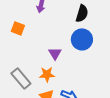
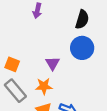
orange square: (18, 28) -> (12, 64), moved

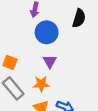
blue circle: (82, 48) -> (47, 32), moved

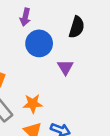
purple triangle: (50, 61) -> (65, 67), moved

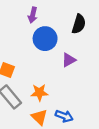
purple triangle: (65, 67) -> (69, 60), turned 32

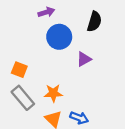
purple arrow: (33, 15) -> (46, 12), turned -120

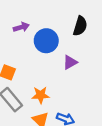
purple arrow: (46, 12) -> (21, 27), moved

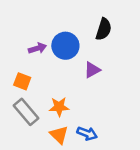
purple arrow: (21, 27) -> (37, 48), moved

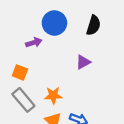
blue circle: (65, 46) -> (54, 23), moved

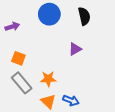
black semicircle: (93, 25) -> (84, 16), turned -30
purple arrow: (34, 43) -> (12, 26), moved

